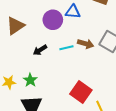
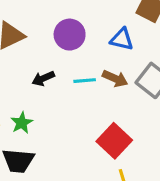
blue triangle: (73, 12) -> (122, 39), moved
red square: (81, 92) -> (114, 141), moved

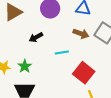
cyan line: (85, 81) -> (62, 53), moved

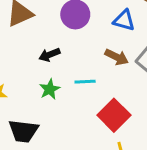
green star: (25, 66) -> (50, 89), moved

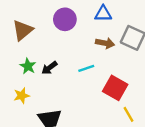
black arrow: (49, 55) -> (49, 68), moved
green star: (50, 89) -> (28, 66), moved

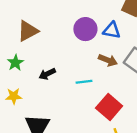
purple circle: (65, 19) -> (85, 29), moved
green star: (28, 66) -> (15, 63), moved

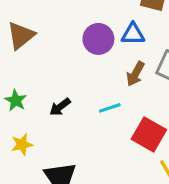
brown triangle: (28, 31) -> (21, 36), moved
brown arrow: (108, 60) -> (135, 74), turned 108

